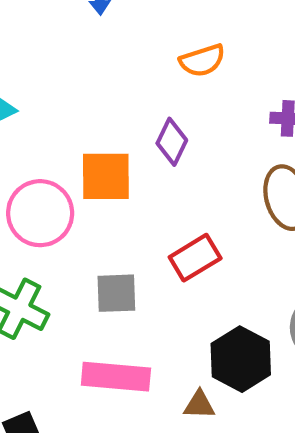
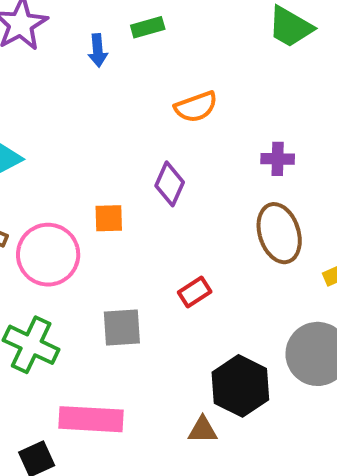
orange square: (106, 176) -> (109, 218), size x0.6
red rectangle: (195, 258) -> (195, 292), size x0.7
pink rectangle: (116, 377) -> (91, 419), moved

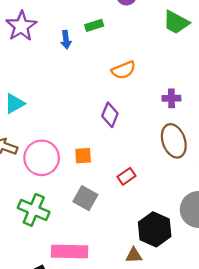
orange square: (109, 218) -> (83, 156), moved
gray square: (122, 328) -> (85, 198), turned 35

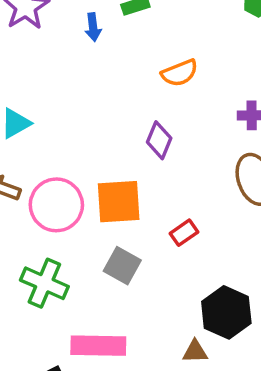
orange square: (83, 156) -> (119, 202), size x1.8

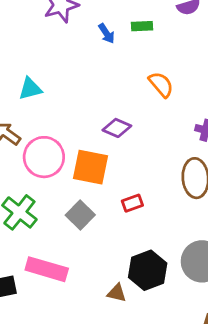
blue arrow: (93, 27) -> (107, 33), turned -42
orange semicircle: (180, 73) -> (161, 84), turned -124
purple diamond: (159, 140) -> (117, 128), moved, turned 76

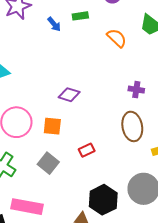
orange semicircle: (161, 84) -> (117, 38), moved
orange square: (91, 167) -> (52, 126), size x0.7

